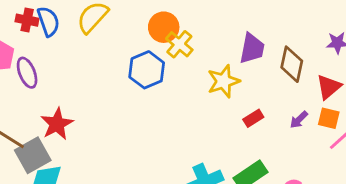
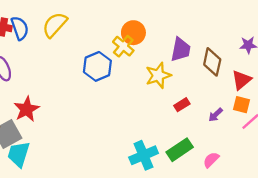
orange circle: (164, 27) -> (133, 33), moved
purple arrow: (299, 120) -> (216, 115), moved

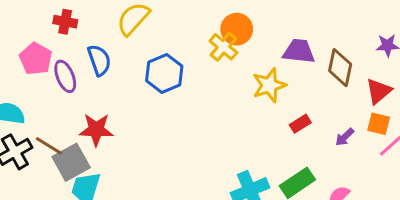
blue semicircle: (20, 28) -> (99, 60), moved
purple trapezoid: (181, 50) -> (299, 51), turned -95
blue hexagon: (97, 66) -> (164, 73), moved
red star: (27, 109) -> (96, 130), turned 30

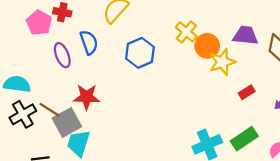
orange circle: (237, 29) -> (207, 46), moved
pink pentagon: (36, 59) -> (39, 23), moved

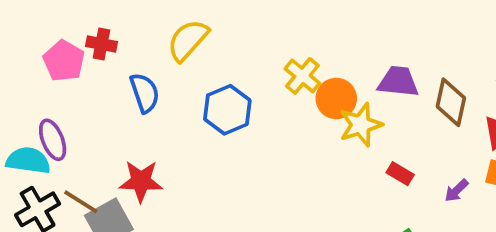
purple ellipse: (62, 55) -> (53, 140), moved
red rectangle: (247, 92) -> (400, 174), turned 63

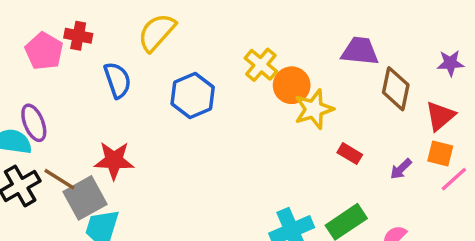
purple trapezoid: (398, 82) -> (360, 51), moved

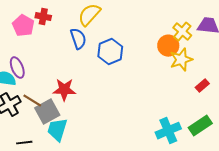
yellow cross: (261, 65) -> (182, 32), moved
blue semicircle: (117, 80) -> (78, 39), moved
red rectangle: (350, 154) -> (202, 86), turned -72

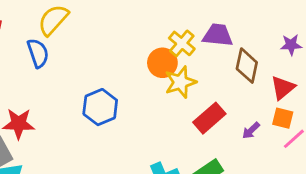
blue hexagon: (110, 52) -> (100, 107), moved
red rectangle: (202, 86) -> (209, 118), size x1.6

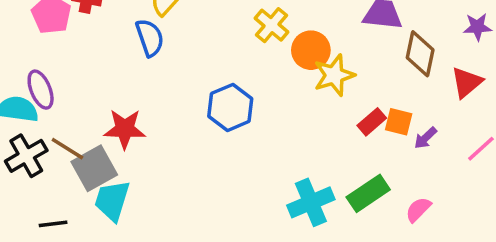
yellow cross: (182, 43) -> (271, 25), moved
red rectangle: (209, 118) -> (372, 122), size x0.7
orange square: (283, 118) -> (399, 122), moved

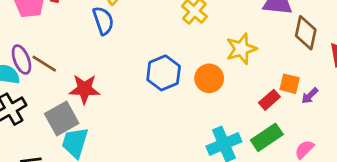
orange circle: (311, 50) -> (209, 78), moved
red rectangle: (372, 122) -> (269, 100), moved
brown line: (67, 149) -> (44, 64), moved

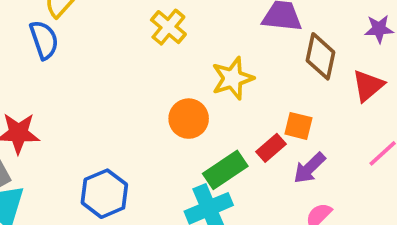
blue hexagon: (164, 73) -> (104, 194), moved
purple arrow: (310, 96) -> (309, 168), moved, size x1.4
green rectangle: (267, 137) -> (225, 170), moved

